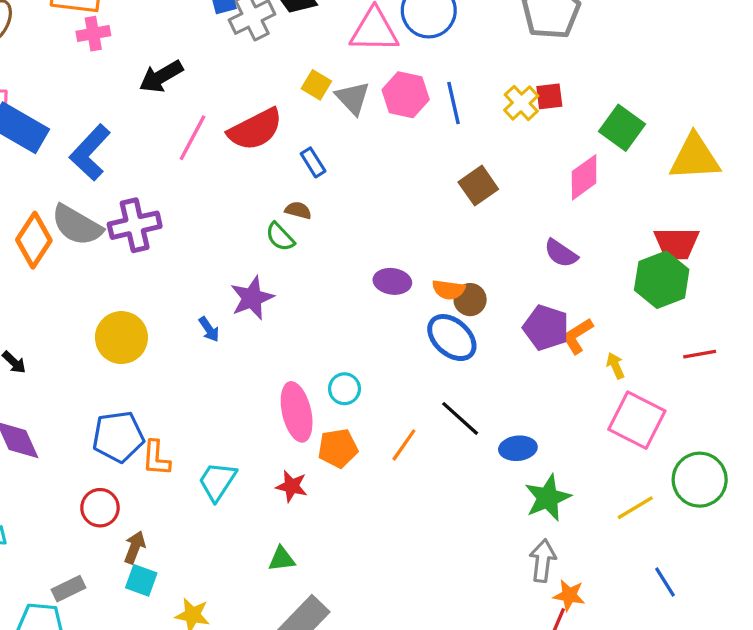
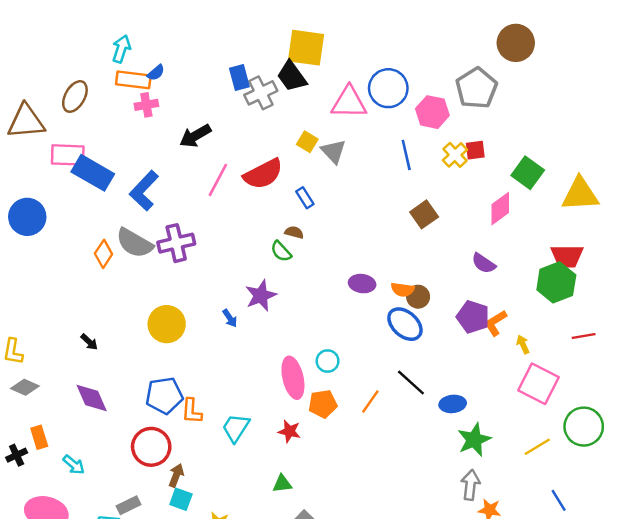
pink hexagon: (406, 95) -> (432, 112), moved
orange diamond: (34, 240) -> (104, 254), size x0.7
red circle: (100, 508) -> (151, 447), size x1.4

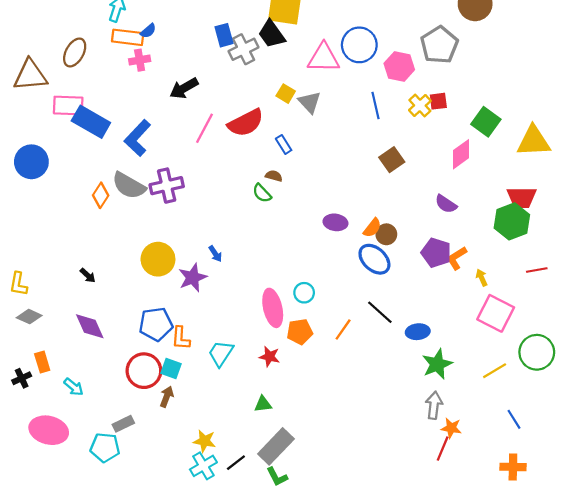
orange semicircle: (403, 290) -> (372, 228), turned -60
purple star: (261, 295) -> (193, 278), moved
cyan square: (181, 499) -> (171, 368), moved

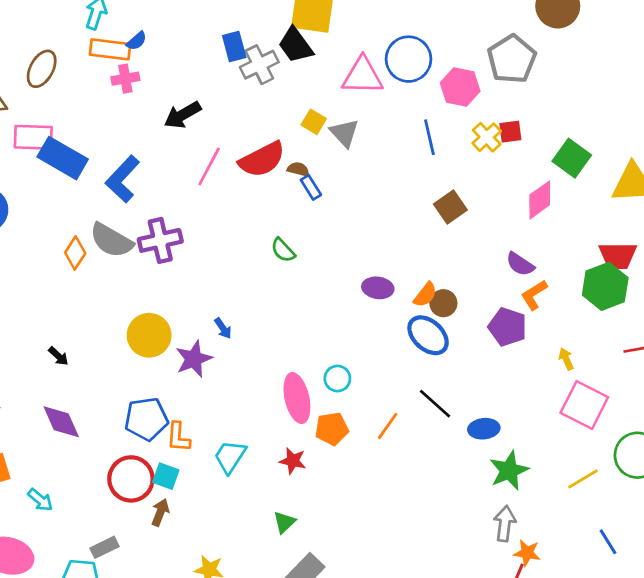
brown semicircle: (274, 176) -> (298, 169), moved
orange L-shape: (457, 258) -> (534, 295), moved
green triangle: (263, 404) -> (284, 522), turned -36

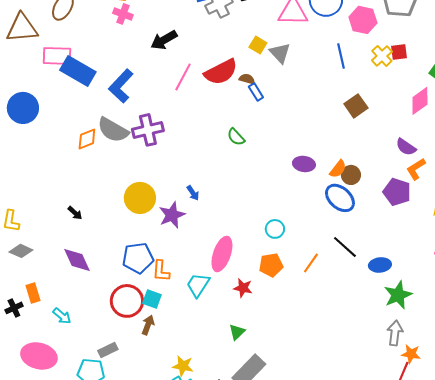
pink cross: (125, 79) -> (123, 14), turned 30
orange diamond: (75, 253) -> (87, 139), turned 35
pink ellipse: (297, 398) -> (222, 254), moved, turned 32

